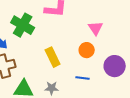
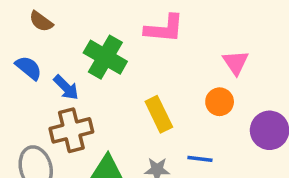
blue line: (83, 78) -> (200, 159), moved

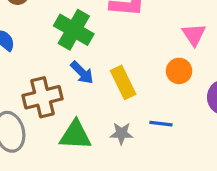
blue arrow: (66, 87) -> (82, 73), moved

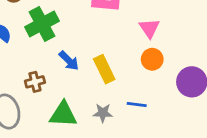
green cross: (74, 30) -> (42, 24), moved, turned 32
pink triangle: (194, 35) -> (149, 28), moved
brown cross: (42, 97) -> (35, 82), size x0.6

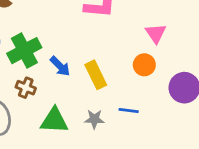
green cross: (42, 24) -> (24, 51), moved
pink triangle: (149, 28) -> (156, 33), moved
brown cross: (35, 82) -> (26, 88), turned 36

